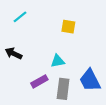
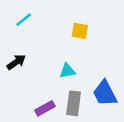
black arrow: (14, 53) -> (16, 62), turned 119
purple rectangle: (39, 81) -> (45, 108), moved

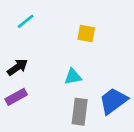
blue trapezoid: (105, 93) -> (113, 101), turned 80
purple rectangle: (45, 108) -> (16, 97), moved

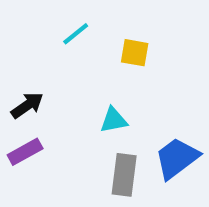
cyan line: (26, 21) -> (76, 34), moved

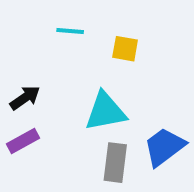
cyan line: (76, 34) -> (70, 31), turned 44
cyan triangle: (114, 120) -> (105, 111), size x1.6

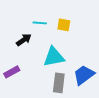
cyan line: (70, 31) -> (40, 23), moved
black arrow: (25, 98) -> (24, 40), moved

